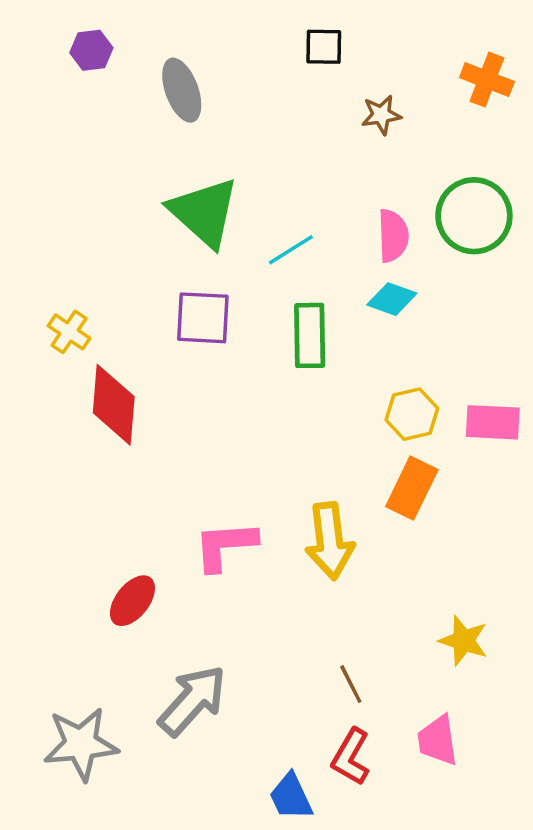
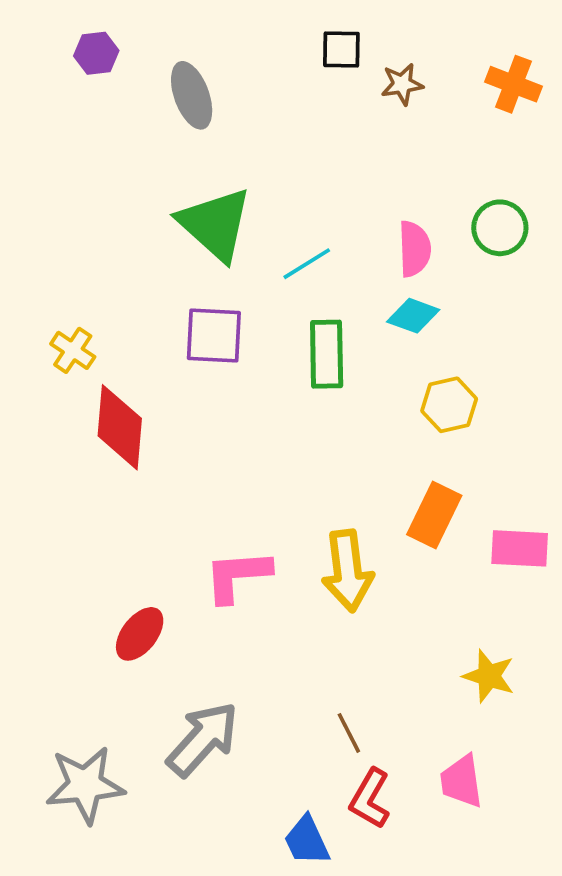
brown star: (381, 115) -> (402, 84), moved
green circle: (474, 216) -> (500, 228), size x0.7
yellow hexagon: (412, 414) -> (449, 405), moved
pink rectangle: (493, 422) -> (520, 548), moved
brown line: (351, 684) -> (349, 733), moved

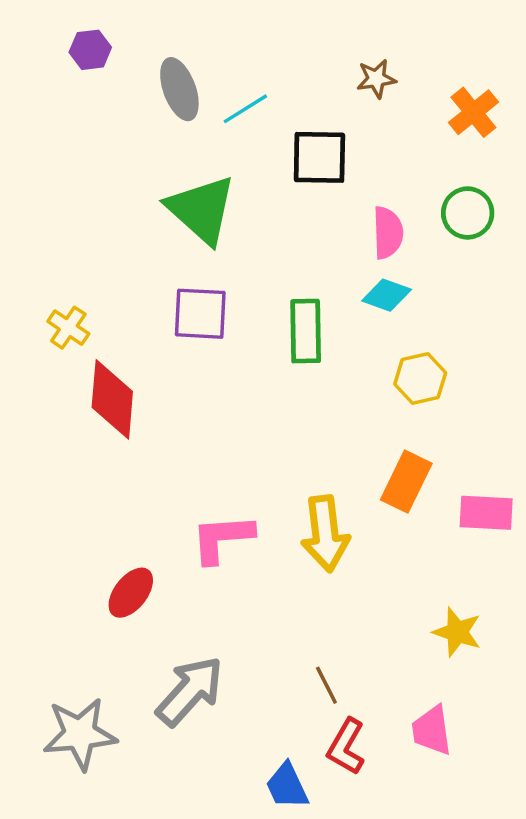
black square: (341, 50) -> (319, 157), moved, size x1.5
orange cross: (514, 84) -> (473, 112), moved, turned 30
cyan line: (307, 264) -> (245, 109), moved

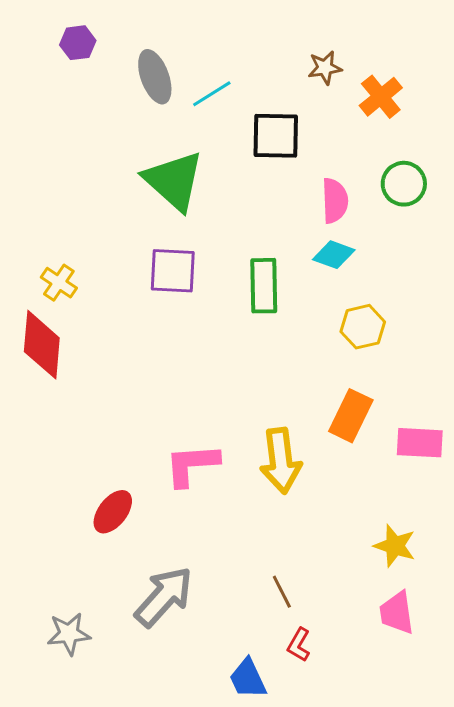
orange cross: (473, 112) -> (381, 97), moved
red diamond: (112, 399) -> (42, 345), moved
pink trapezoid: (432, 730) -> (397, 613), moved
gray star: (80, 734) -> (69, 634), size x0.7
red L-shape: (346, 747) -> (299, 645), size x0.7

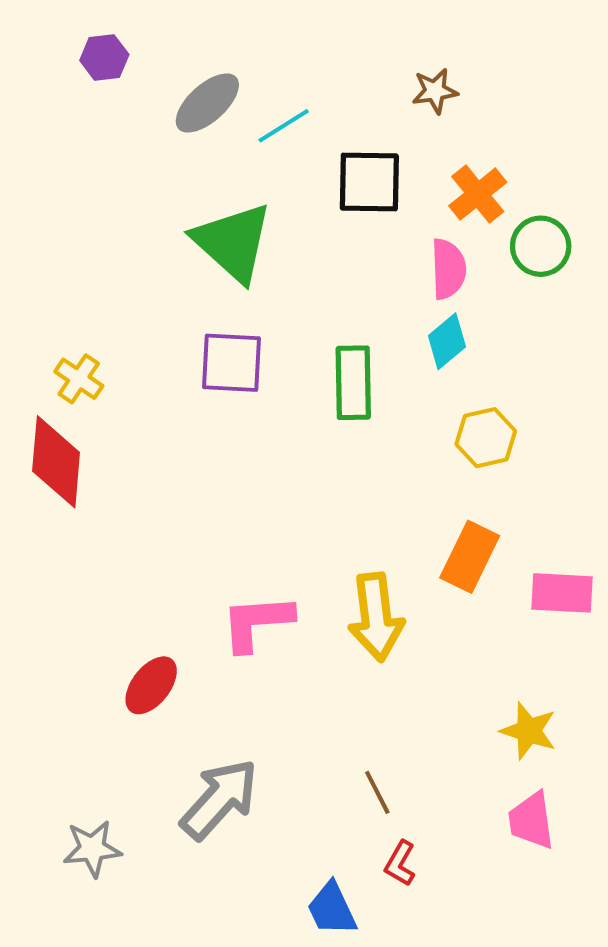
gray ellipse: (155, 77) -> (207, 103), turned 68
orange cross: (381, 97) -> (478, 194), moved
cyan diamond: (334, 255) -> (447, 341), turned -60

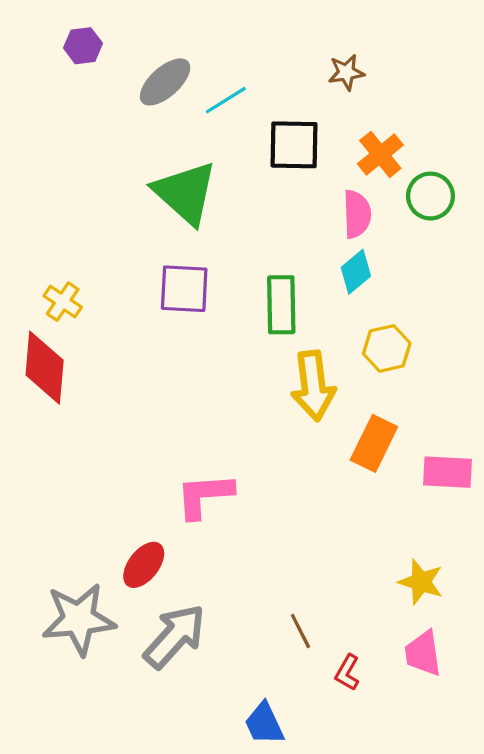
yellow arrow: (376, 617) -> (313, 386), moved
red ellipse: (151, 685) -> (144, 565), moved
gray star: (92, 849) -> (79, 619), moved, size x1.6
red L-shape: (400, 863) -> (347, 673), moved

